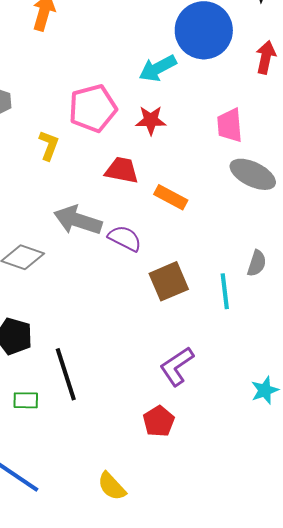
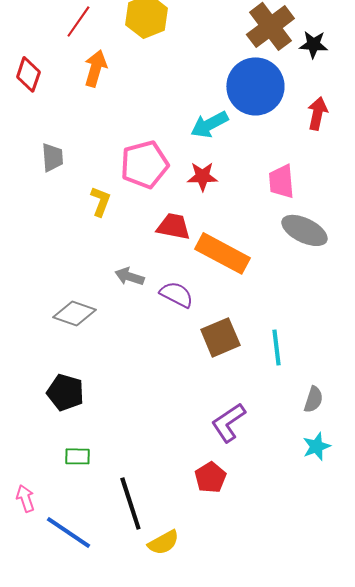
orange rectangle: (171, 197) -> (222, 253), size x1.6
gray arrow: (78, 220) -> (129, 276), size x0.6
gray semicircle: (257, 263) -> (313, 399), moved
black line: (66, 374) -> (130, 503), moved
yellow semicircle: (112, 486) -> (163, 542), turned -76

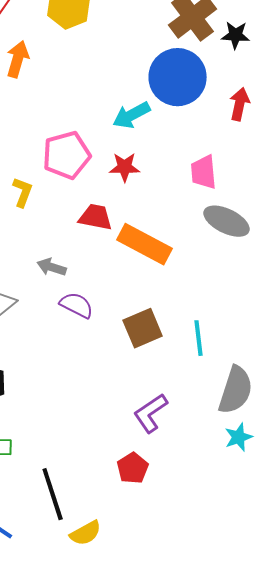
purple semicircle: (176, 294) -> (77, 305), moved
gray semicircle: (313, 399) -> (236, 390), size x1.8

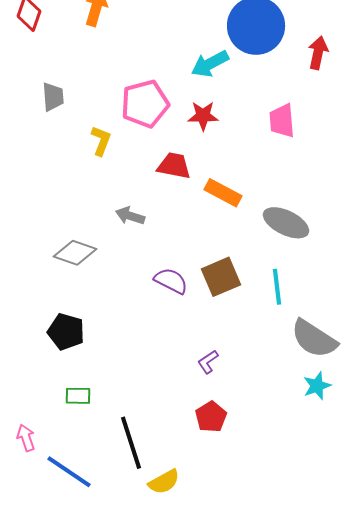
gray ellipse: (227, 221) -> (286, 223), moved
orange rectangle: (145, 244) -> (223, 193), size x0.7
purple semicircle: (77, 305) -> (171, 281), moved
gray semicircle: (236, 390) -> (314, 339), turned 105
purple L-shape: (151, 413) -> (208, 362), moved, size x0.6

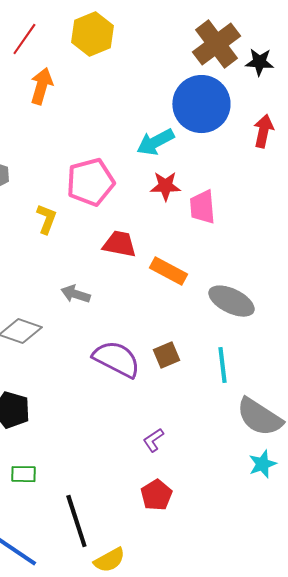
red star: (203, 116) -> (165, 186), moved
pink trapezoid: (282, 121) -> (202, 207), moved
brown square: (221, 277) -> (166, 355), size x0.7
purple semicircle: (171, 281) -> (116, 359), size x1.4

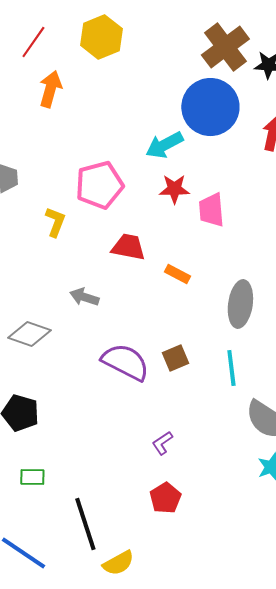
orange rectangle: (168, 271) -> (177, 274), size x0.7
gray ellipse: (231, 301) -> (240, 304), turned 72

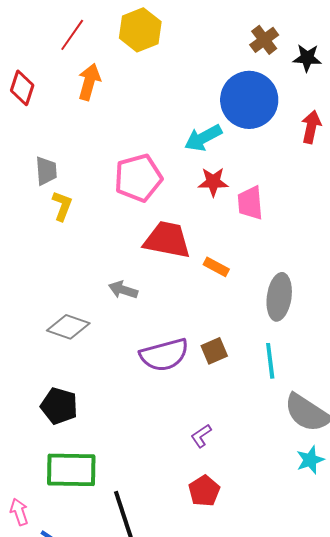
brown cross: (225, 47) -> (264, 40), size x0.6
yellow L-shape: (55, 222) -> (62, 206), moved
red trapezoid: (128, 247) -> (167, 240), size x1.4
purple semicircle: (125, 362) -> (164, 355), turned 138
green rectangle: (32, 477) -> (71, 470), size x2.0

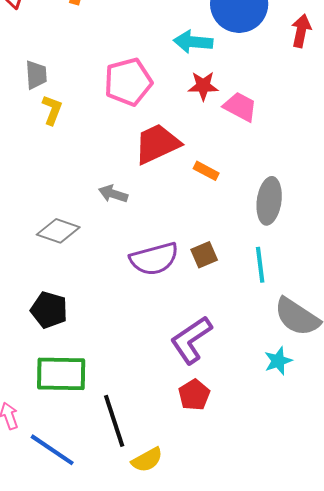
cyan arrow: (203, 138) -> (193, 42), turned 33
pink trapezoid: (250, 203) -> (240, 107), turned 123
red trapezoid: (167, 240) -> (157, 144), turned -36
purple L-shape: (201, 436) -> (191, 340), size x2.0
cyan star: (310, 460) -> (278, 361), moved

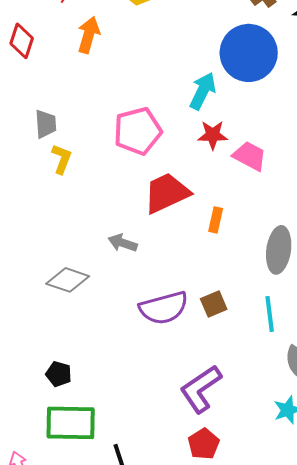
cyan arrow: (193, 42) -> (203, 91), turned 111
orange rectangle: (206, 171) -> (216, 220), turned 75
black pentagon: (49, 310) -> (59, 374), moved, size x0.7

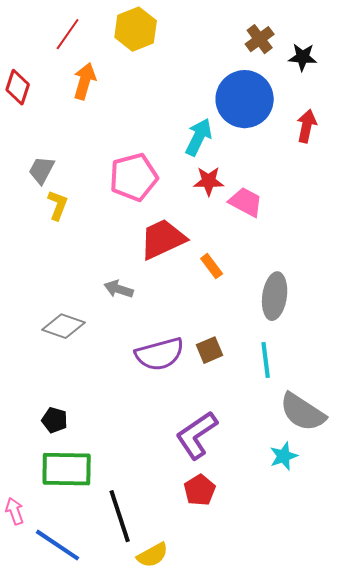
gray trapezoid: (46, 124) -> (42, 170), turned -148
orange rectangle: (216, 220) -> (212, 266), turned -50

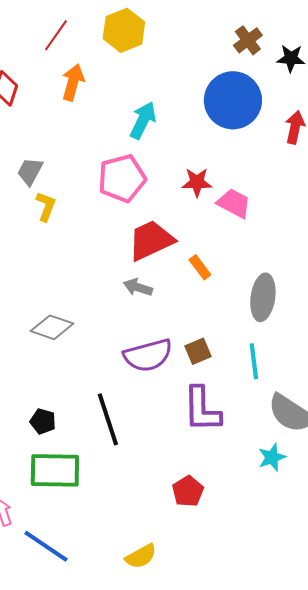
cyan arrow: (199, 137) -> (143, 120), moved
gray arrow: (119, 289) -> (138, 287), moved
purple L-shape: (197, 435) -> (202, 409), moved, turned -57
black line: (120, 516) -> (108, 419), moved

